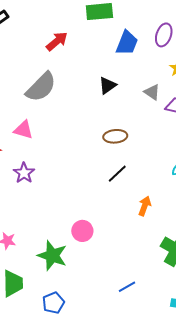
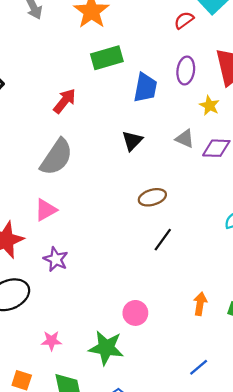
pink triangle: (23, 130) -> (46, 210), turned -35
orange arrow: (145, 206) -> (200, 304), moved

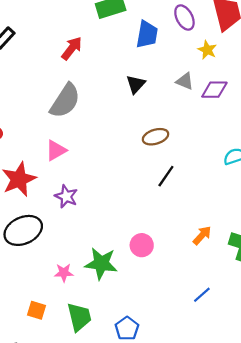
purple ellipse: (186, 70) -> (184, 18), turned -35
orange arrow: (200, 304) -> (202, 235), turned 35
green star: (106, 348) -> (101, 264), moved

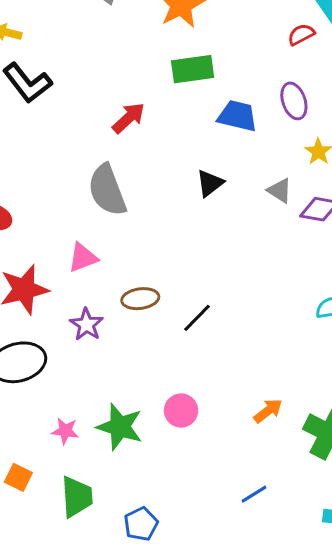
blue trapezoid: (147, 34) -> (237, 116), turned -96
gray semicircle: (65, 101) -> (107, 190), turned 117
brown ellipse: (156, 137) -> (140, 299), moved
black line: (166, 176) -> (197, 318), moved

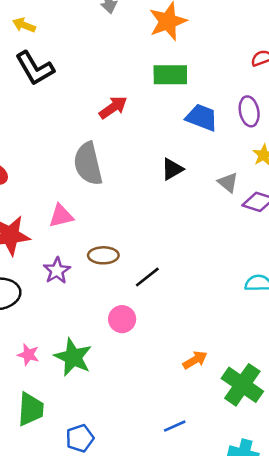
pink circle: (181, 411) -> (122, 319), moved

